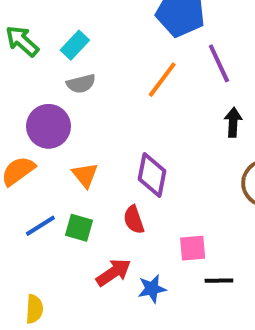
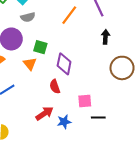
green square: (79, 228) -> (40, 47), moved

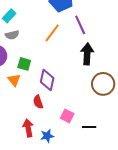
black arrow: (105, 37) -> (87, 54), size x1.5
pink square: (85, 101) -> (67, 116), turned 32
red arrow: (44, 113) -> (28, 128), turned -66
black line: (98, 118) -> (89, 127), moved

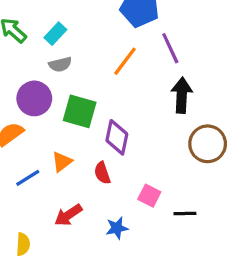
green square: (24, 64) -> (80, 111), size x1.5
orange triangle: (14, 80) -> (62, 162), moved, turned 32
red arrow: (28, 128) -> (68, 215), moved, turned -114

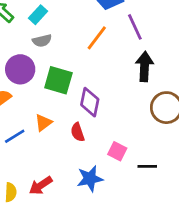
red arrow: (68, 215) -> (41, 185), moved
blue star: (117, 228) -> (90, 179), size x1.4

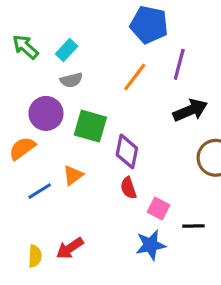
purple line: (135, 27) -> (179, 64), turned 40
black arrow: (145, 67) -> (190, 110), turned 64
red semicircle: (78, 132) -> (128, 188), moved
blue star: (90, 179) -> (151, 245), moved

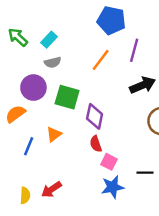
blue line: (40, 191) -> (29, 146), turned -36
pink square: (159, 209) -> (109, 162), moved

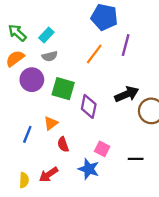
black arrow: (143, 85) -> (127, 94), moved
orange semicircle: (15, 114) -> (15, 58), moved
red semicircle: (96, 144) -> (63, 144), moved
blue star: (113, 187) -> (89, 169), moved, turned 30

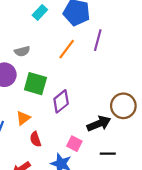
cyan rectangle: (46, 35) -> (40, 12), moved
black arrow: (127, 94) -> (99, 124), moved
purple diamond: (89, 106) -> (61, 101), turned 40

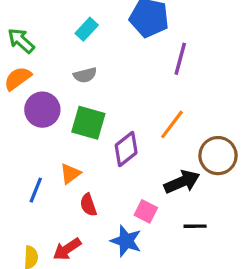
cyan rectangle: (40, 12) -> (87, 29), moved
orange line: (67, 49) -> (172, 124), moved
gray semicircle: (22, 51) -> (85, 75), moved

